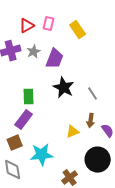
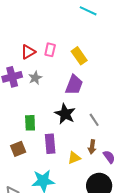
purple trapezoid: (55, 59) -> (74, 85), moved
purple rectangle: (24, 120) -> (50, 144), moved, turned -42
brown square: (15, 143) -> (18, 149), moved

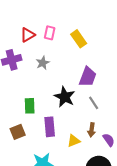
gray star: (35, 78) -> (43, 63), moved
purple trapezoid: (74, 85) -> (88, 77), moved

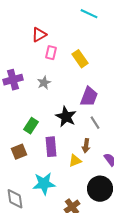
red triangle: (28, 35) -> (39, 35), moved
green rectangle: (30, 106) -> (31, 126), turned 35
brown arrow: (92, 130) -> (86, 146), moved

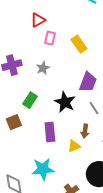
green rectangle: (31, 126) -> (30, 100), moved
brown square: (19, 152) -> (14, 122), moved

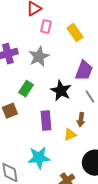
gray star: (43, 68) -> (39, 57), size x1.5

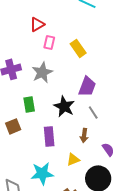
green rectangle: (26, 89) -> (29, 104), turned -42
yellow triangle: (70, 135) -> (73, 159), moved

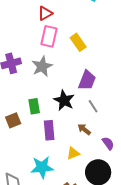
red triangle: (37, 24) -> (45, 13), moved
pink rectangle: (49, 42) -> (49, 36), size x1.5
green rectangle: (29, 104) -> (34, 106), moved
brown arrow: (84, 135) -> (84, 129), turned 120

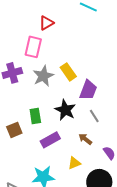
pink rectangle: (49, 36) -> (33, 47), moved
yellow rectangle: (78, 42) -> (68, 72), moved
purple rectangle: (49, 130) -> (50, 140), turned 66

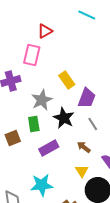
gray star: (43, 76) -> (42, 100), moved
yellow triangle: (74, 163) -> (82, 171), moved, turned -40

